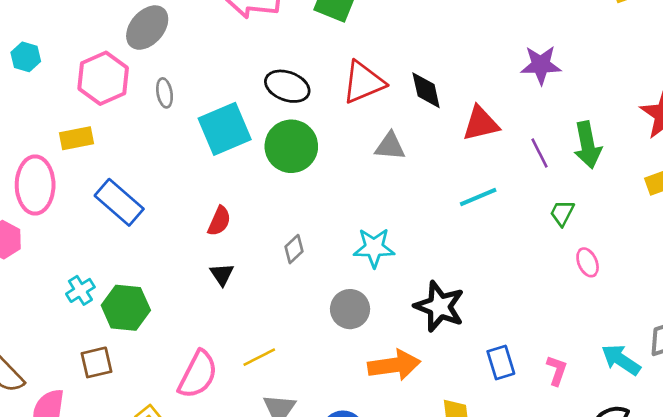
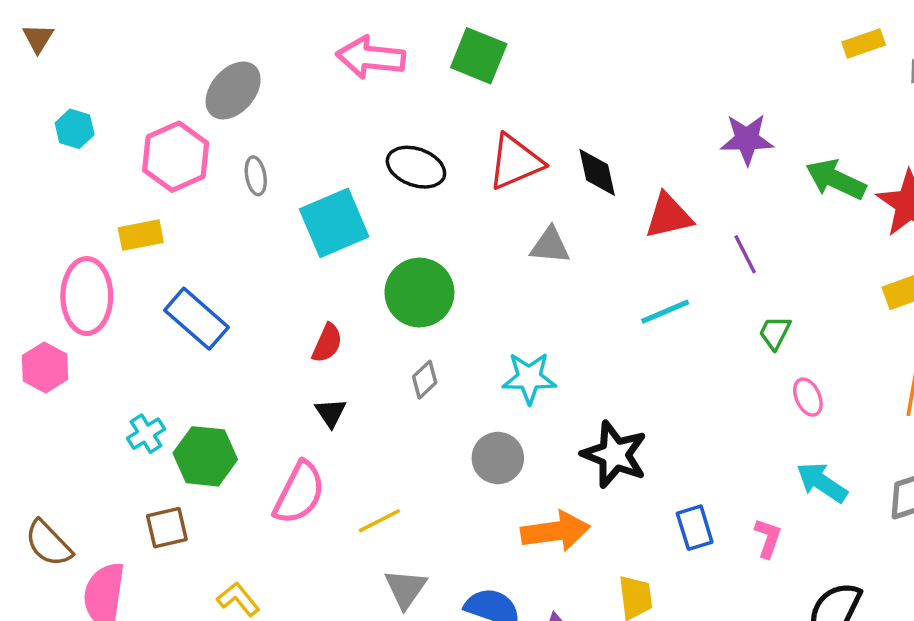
green arrow: (588, 145) -> (836, 179), moved, turned 126
green circle: (291, 146) -> (419, 293), moved
cyan arrow: (621, 360) -> (822, 482), moved
pink semicircle: (198, 374) -> (299, 493), moved

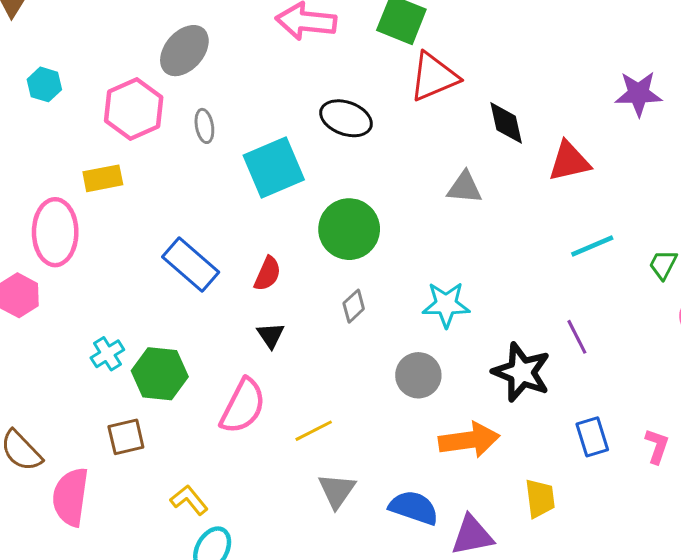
red triangle: (515, 162) -> (434, 77), moved
purple line: (745, 254) -> (577, 337), moved
cyan line: (665, 312) -> (592, 246), moved
blue rectangle: (197, 319) -> (191, 264), moved

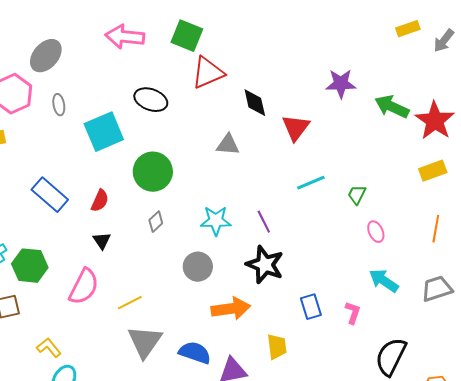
red triangle: (569, 161) -> (296, 128), turned -40
purple line: (577, 337) -> (264, 222), moved
gray triangle: (337, 491) -> (145, 342), size x1.4

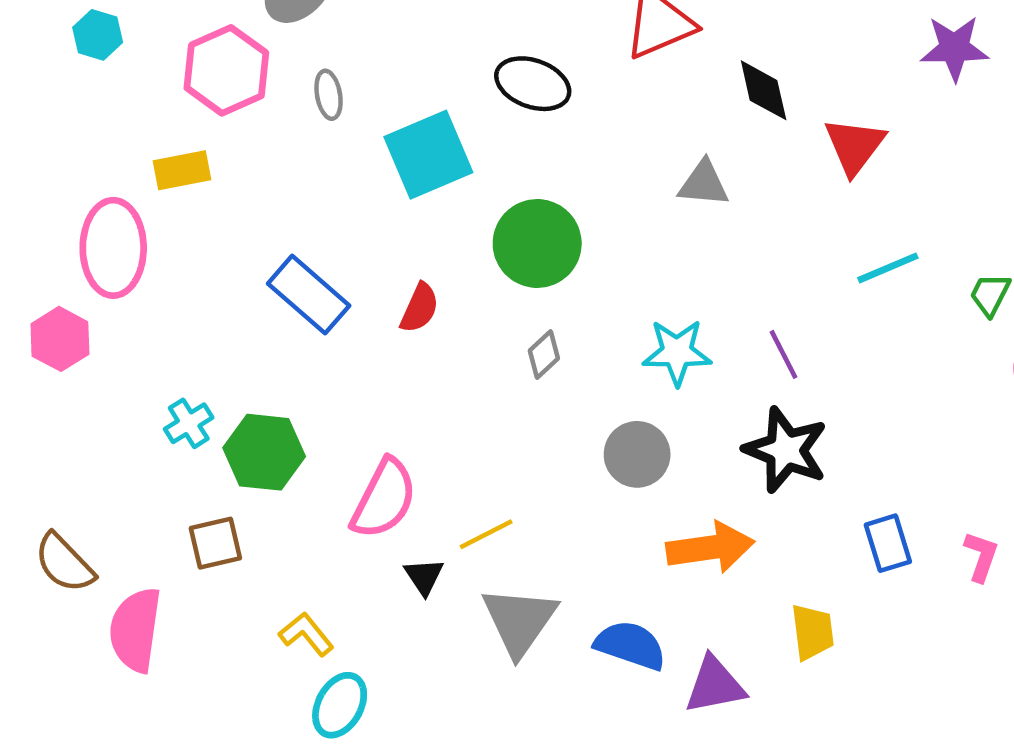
black triangle: (102, 241) -> (424, 576), moved

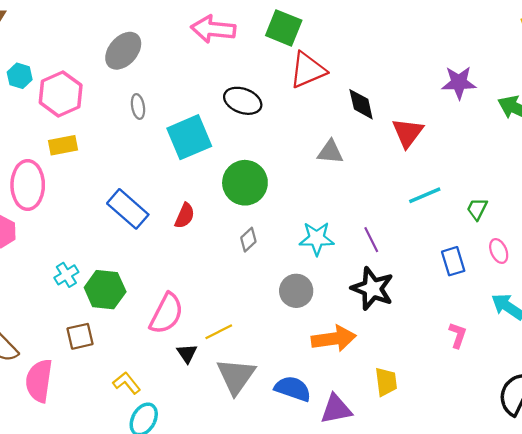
pink hexagon: (226, 70) -> (61, 94), moved
blue rectangle: (888, 543) -> (453, 261), moved
pink L-shape: (981, 556) -> (458, 335), moved

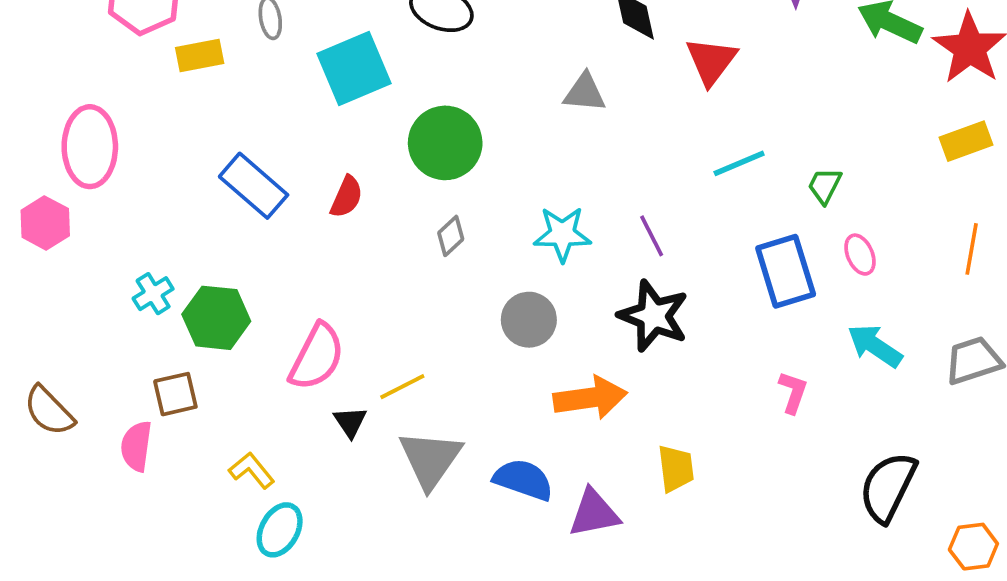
yellow rectangle: (63, 145) -> (200, 55), moved
blue rectangle: (453, 261) -> (786, 271), size x1.5
pink semicircle: (39, 381) -> (136, 446), moved, size x0.7

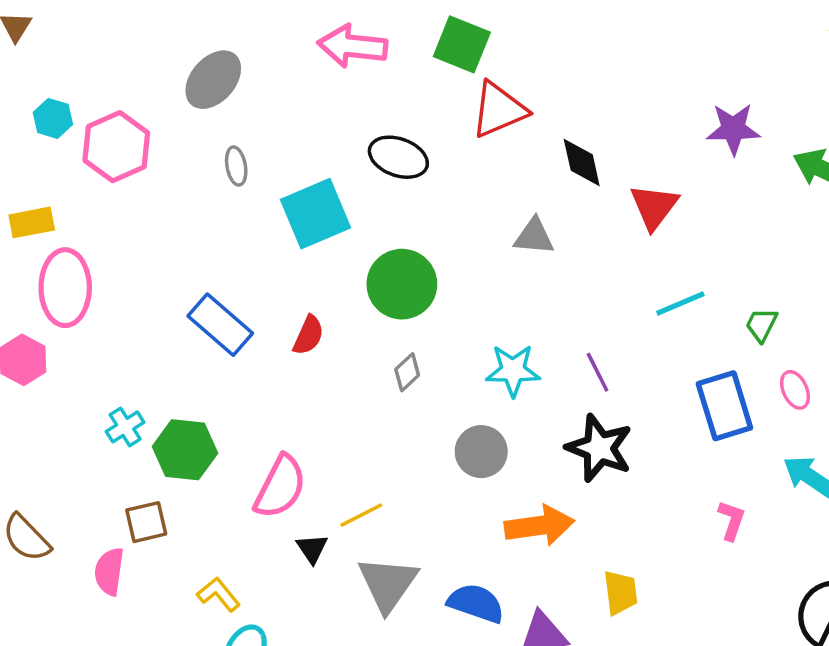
yellow rectangle: (200, 55) -> (32, 222), moved

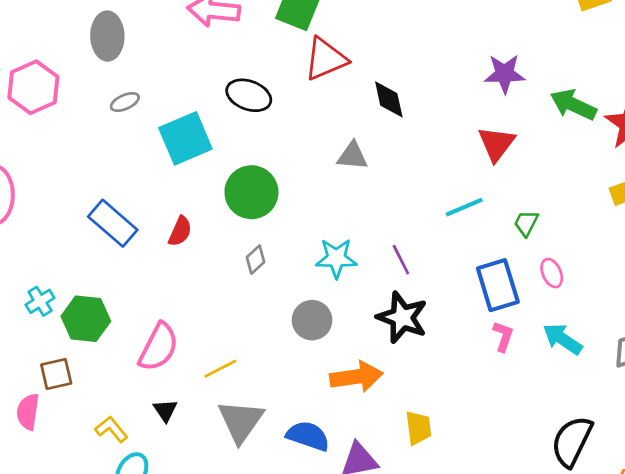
gray ellipse: (213, 80) -> (107, 36), turned -42
gray ellipse: (236, 166) -> (125, 102), turned 76
red triangle: (654, 207) -> (496, 144), moved
pink L-shape: (732, 520) -> (503, 336), moved
black triangle: (312, 549) -> (165, 410), moved

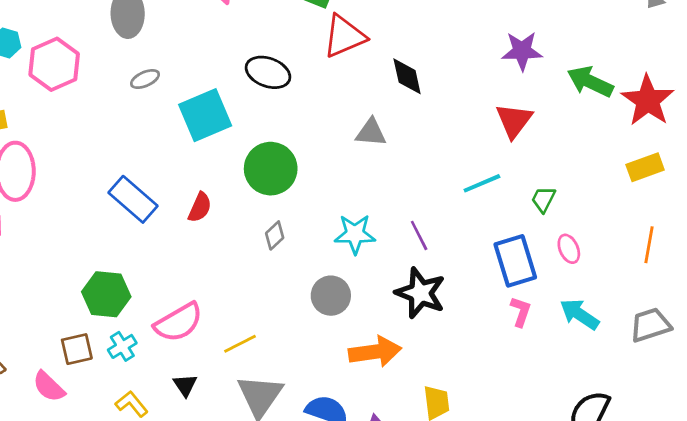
cyan cross: (40, 301) -> (122, 346), moved
pink semicircle: (159, 347) -> (178, 322), turned 33
pink semicircle: (28, 412) -> (49, 387), turned -54

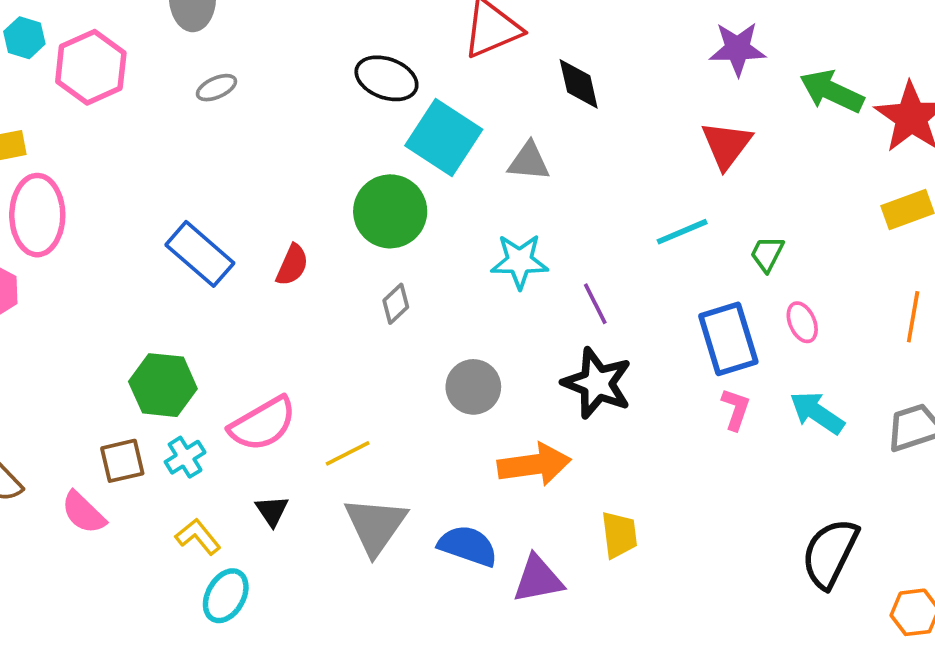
cyan square: (205, 115) -> (444, 137), moved, turned -34
cyan star: (355, 234) -> (520, 261), moved

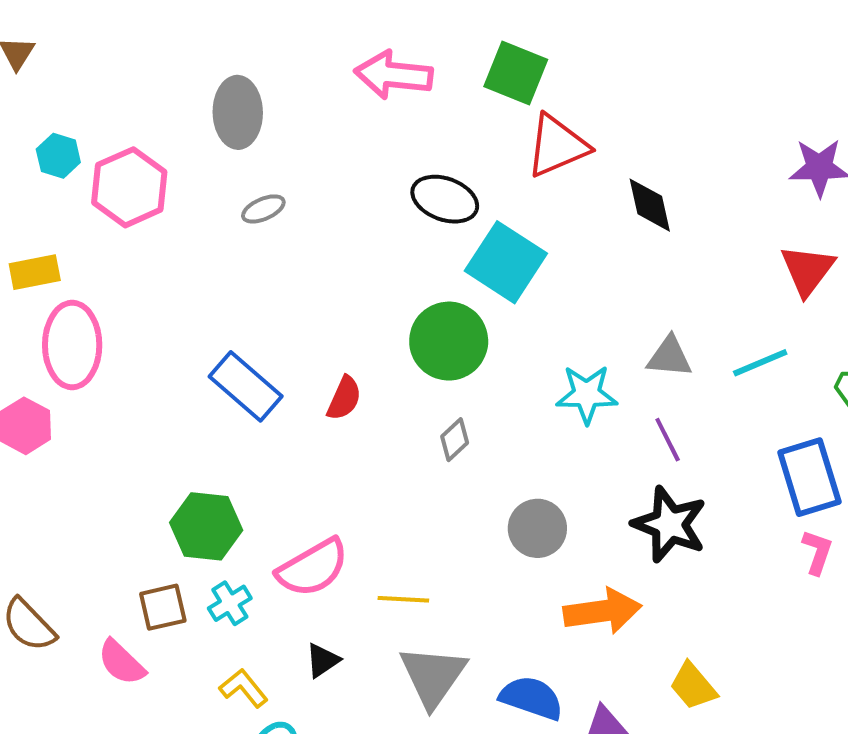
gray triangle: (529, 162) -> (669, 357), moved
yellow line: (348, 453) -> (403, 599), turned 30
black triangle: (272, 511) -> (323, 660), turned 30
yellow trapezoid: (619, 535) -> (693, 686), turned 147

